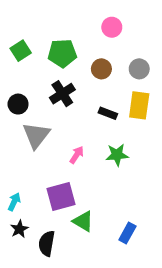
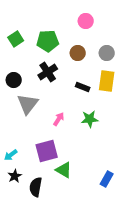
cyan arrow: (14, 202) -> (11, 155), turned -152
blue rectangle: (127, 233) -> (107, 179), moved

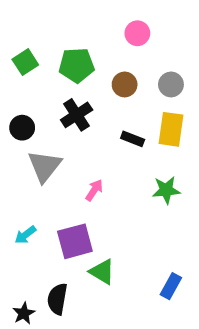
green star: (90, 119) -> (166, 190), moved
cyan arrow: (11, 155) -> (25, 235), moved
black star: (15, 176) -> (24, 313), moved

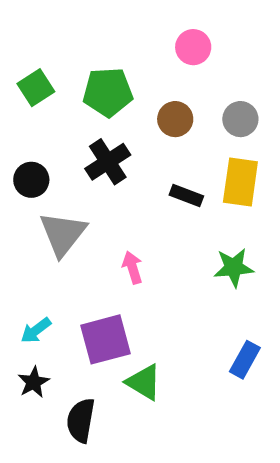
pink arrow: (94, 190) -> (132, 267), turned -50
blue rectangle: (171, 286) -> (245, 360), moved
black star: (24, 313) -> (34, 382), moved

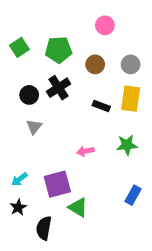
black circle: (31, 180) -> (29, 95), moved
gray triangle: (63, 234) -> (34, 127), size x0.6
pink arrow: (132, 267) -> (85, 151), moved, turned -84

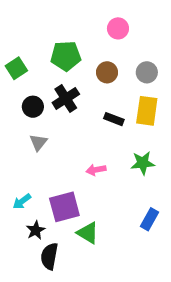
green square: (19, 47) -> (16, 68), moved
black star: (18, 207) -> (36, 230), moved

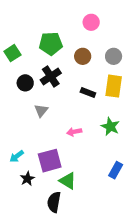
gray triangle: (38, 142) -> (41, 111), moved
green star: (143, 163) -> (110, 127), turned 30
black semicircle: (49, 256) -> (54, 202), moved

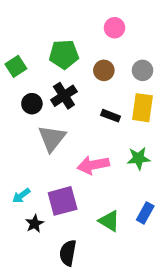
gray triangle: (41, 111) -> (52, 138), size x1.6
green star: (110, 127) -> (139, 158), turned -30
pink arrow: (74, 132) -> (93, 165), size x1.6
green triangle: (68, 181) -> (109, 221), moved

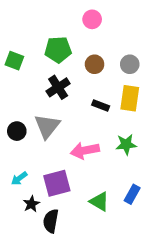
pink circle: (115, 28) -> (92, 19), moved
green square: (16, 66) -> (14, 61), turned -36
black circle: (32, 104) -> (17, 131), moved
black semicircle: (68, 253) -> (51, 221), moved

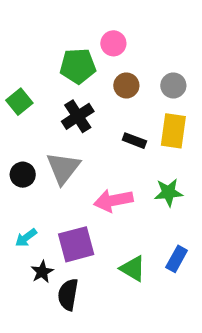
pink circle: (92, 19) -> (113, 43), moved
green square: (14, 61) -> (19, 102), moved, turned 30

